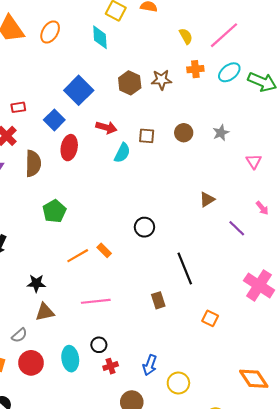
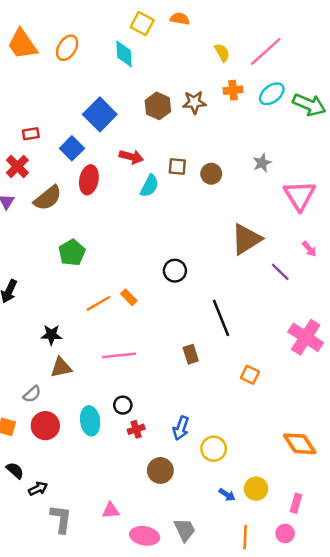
brown circle: (184, 133) -> (211, 174), moved
pink triangle: (254, 161) -> (300, 196), size x1.8
brown semicircle: (33, 163) -> (48, 198), turned 50
brown triangle: (207, 200) -> (246, 239), size x1.8

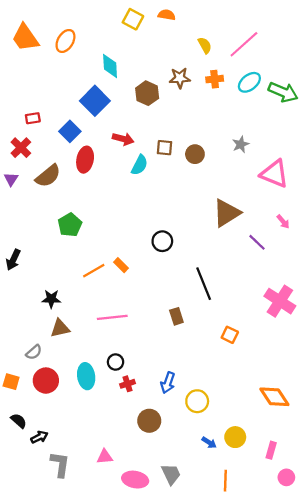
cyan diamond: (124, 54) -> (110, 66), moved
brown star: (194, 102) -> (180, 78), moved
pink triangle: (300, 196) -> (274, 174), turned -36
pink circle: (285, 533) -> (286, 477), moved

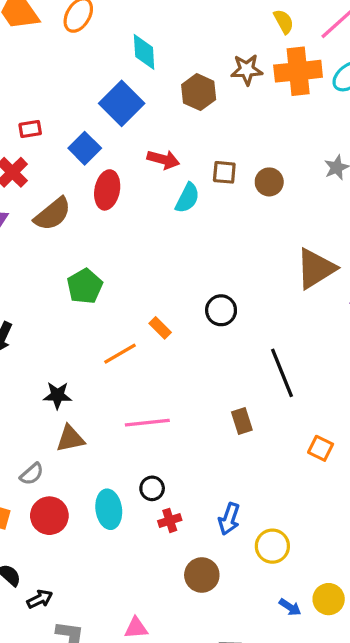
orange cross: (215, 79) -> (298, 71), size x1.8
orange rectangle: (121, 265) -> (160, 328), moved

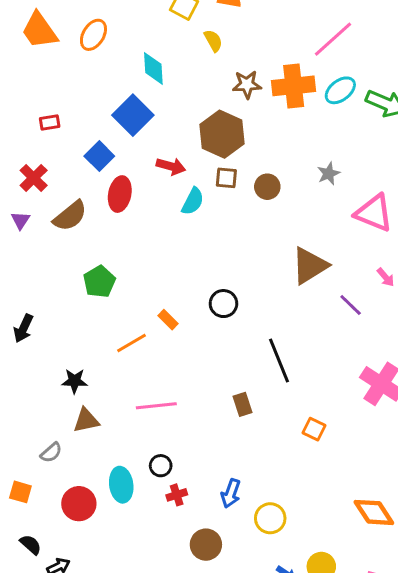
yellow semicircle: (284, 21) -> (213, 41), moved
brown hexagon: (199, 92) -> (222, 134), moved, size x1.4
red rectangle: (30, 129) -> (50, 122), moved
red circle: (49, 516) -> (79, 504), moved

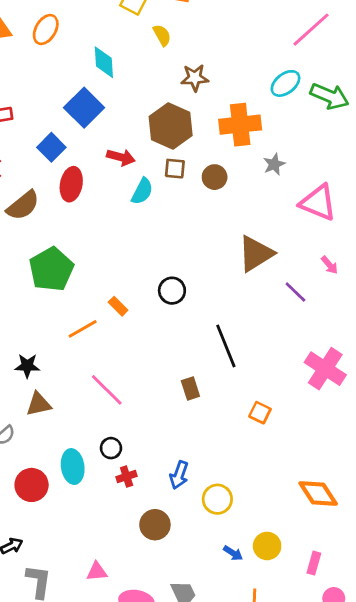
pink line: (333, 39) -> (311, 30), moved
orange cross: (294, 86) -> (240, 125), moved
green pentagon: (99, 282) -> (51, 269), size x1.4
pink line: (156, 406) -> (107, 390), turned 51

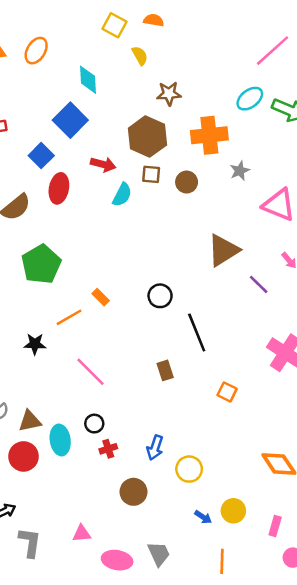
black circle: (172, 291) -> (160, 296), moved
black star: (27, 366) -> (35, 344), moved
brown triangle: (39, 404) -> (30, 421), moved

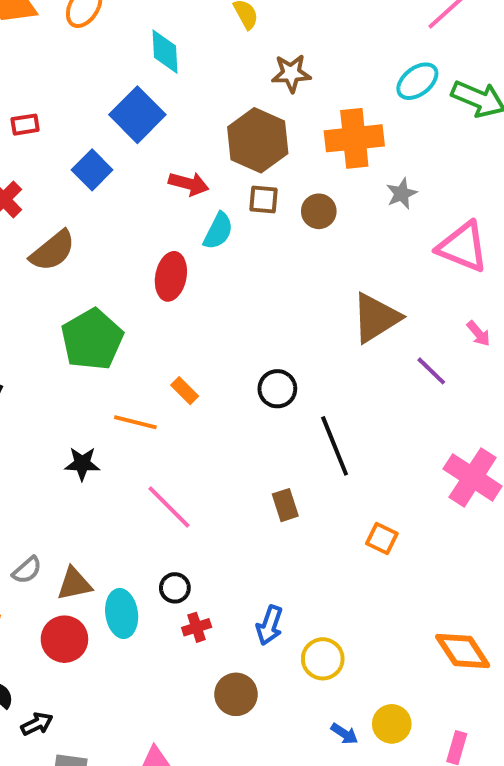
red ellipse: (59, 188) -> (171, 276), moved
orange line: (69, 317) -> (135, 422), turned 44

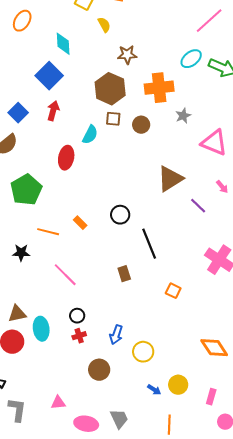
blue square: (92, 170) -> (18, 113), moved
red arrow: (189, 184) -> (53, 111), moved, turned -90
orange rectangle: (185, 391) -> (80, 223), moved
black circle: (175, 588) -> (77, 316), moved

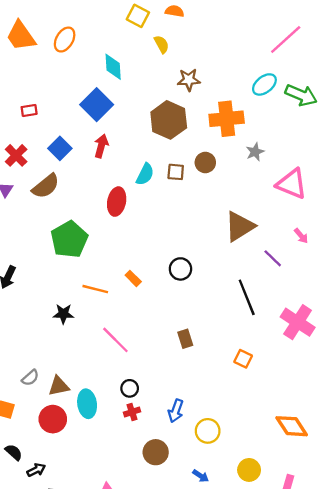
brown square: (113, 119) -> (176, 172), moved
black line: (149, 244) -> (247, 297), moved
blue arrow: (154, 390) -> (201, 476), moved

